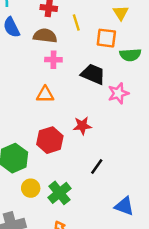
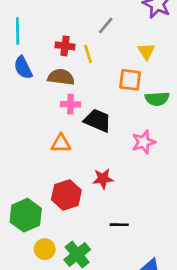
yellow line: (76, 22) -> (88, 54), moved
black trapezoid: (93, 74) -> (98, 120), moved
black line: (97, 167) -> (119, 225), turned 56

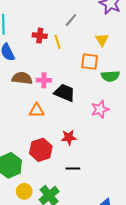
brown semicircle: (61, 77) -> (22, 78), moved
black line: (119, 225) -> (73, 169), moved

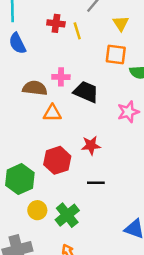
yellow triangle: (102, 40) -> (121, 23), moved
brown semicircle: (22, 78) -> (35, 88), moved

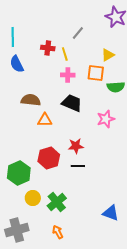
yellow triangle: (121, 23) -> (108, 55), moved, turned 32
pink cross: (61, 77) -> (68, 75), moved
black line: (96, 183) -> (78, 166), moved

